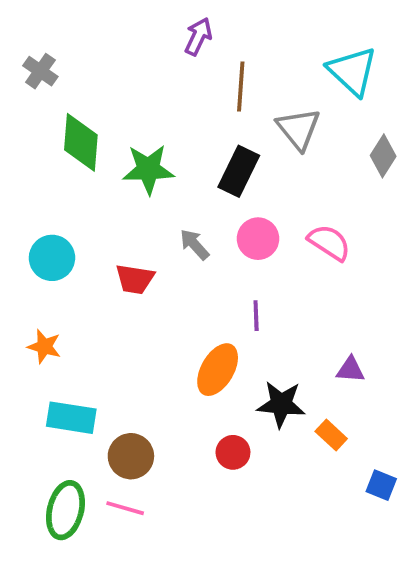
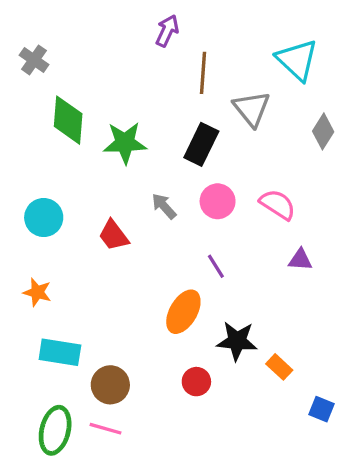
red trapezoid: (135, 279) -> (114, 235), turned 44
purple line: (256, 316) -> (216, 266), turned -30
purple triangle: (350, 370) -> (300, 260), moved

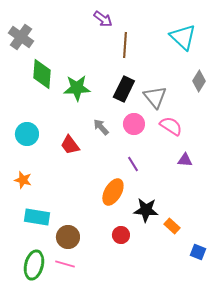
purple arrow: (167, 31) -> (103, 19), turned 102
gray cross: (34, 60) -> (21, 37), size x1.4
gray triangle: (252, 109) -> (155, 97), moved

